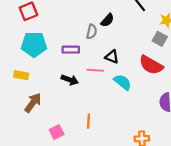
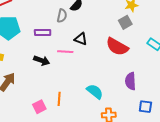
gray square: (160, 39) -> (125, 22), turned 32
cyan semicircle: (123, 82) -> (95, 92), moved
pink square: (57, 132) -> (39, 107), moved

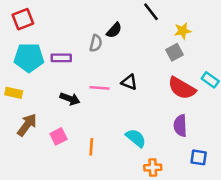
purple rectangle: (43, 32) -> (61, 58), moved
black triangle: (81, 39) -> (129, 82), moved
red semicircle: (117, 47) -> (182, 88), moved
pink square: (39, 107) -> (59, 136), moved

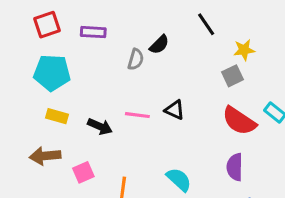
purple rectangle: (61, 58) -> (93, 32), moved
yellow rectangle: (14, 93) -> (57, 116), moved
brown arrow: (27, 125) -> (45, 156), turned -135

